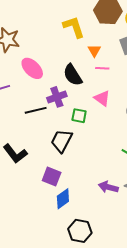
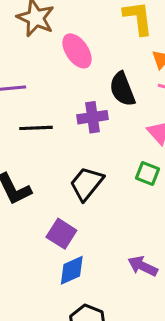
pink ellipse: (32, 68) -> (77, 51), moved
black line: (36, 110) -> (36, 128), moved
green square: (79, 116) -> (148, 174), moved

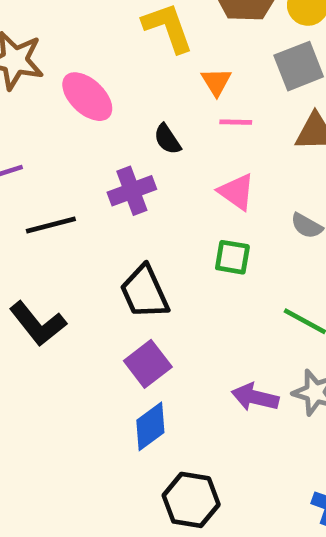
black semicircle: (122, 89) -> (167, 139), size x0.6
black trapezoid: (87, 184) -> (144, 292), turned -51
purple square: (61, 234) -> (148, 364), moved, turned 32

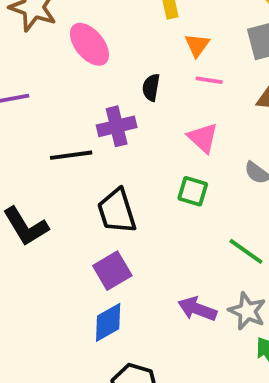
black semicircle: (167, 139) -> (151, 87), turned 36
black line: (51, 225) -> (71, 155), moved

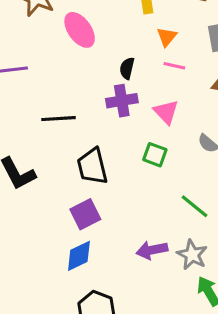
purple cross: (117, 126) -> (122, 101), moved
purple arrow: (197, 309) -> (152, 250), turned -36

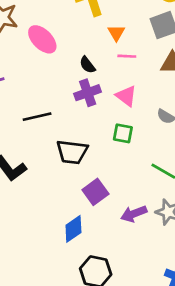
black semicircle: (127, 68) -> (87, 65), turned -42
black trapezoid: (92, 166) -> (72, 152), turned -60
purple square: (85, 214) -> (95, 192), moved

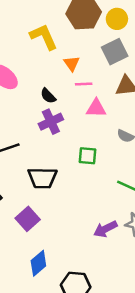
pink triangle: (126, 96) -> (96, 108), moved, turned -30
purple square: (95, 192) -> (28, 219), moved
blue diamond: (73, 229) -> (38, 263), moved

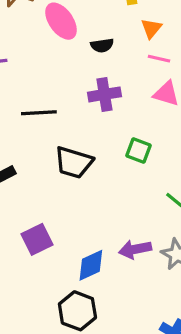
black semicircle: (48, 96) -> (102, 45), moved, turned -70
purple square: (28, 219) -> (37, 239), moved
blue diamond: (38, 263) -> (91, 265), moved

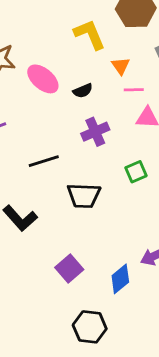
green square: (139, 151) -> (136, 172), turned -30
black hexagon: (77, 311) -> (90, 327), moved

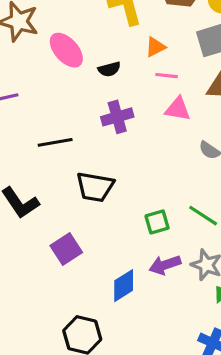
orange triangle: (121, 66) -> (155, 47), turned 30
green square: (136, 172) -> (157, 222), moved
purple square: (69, 269) -> (66, 249), moved

